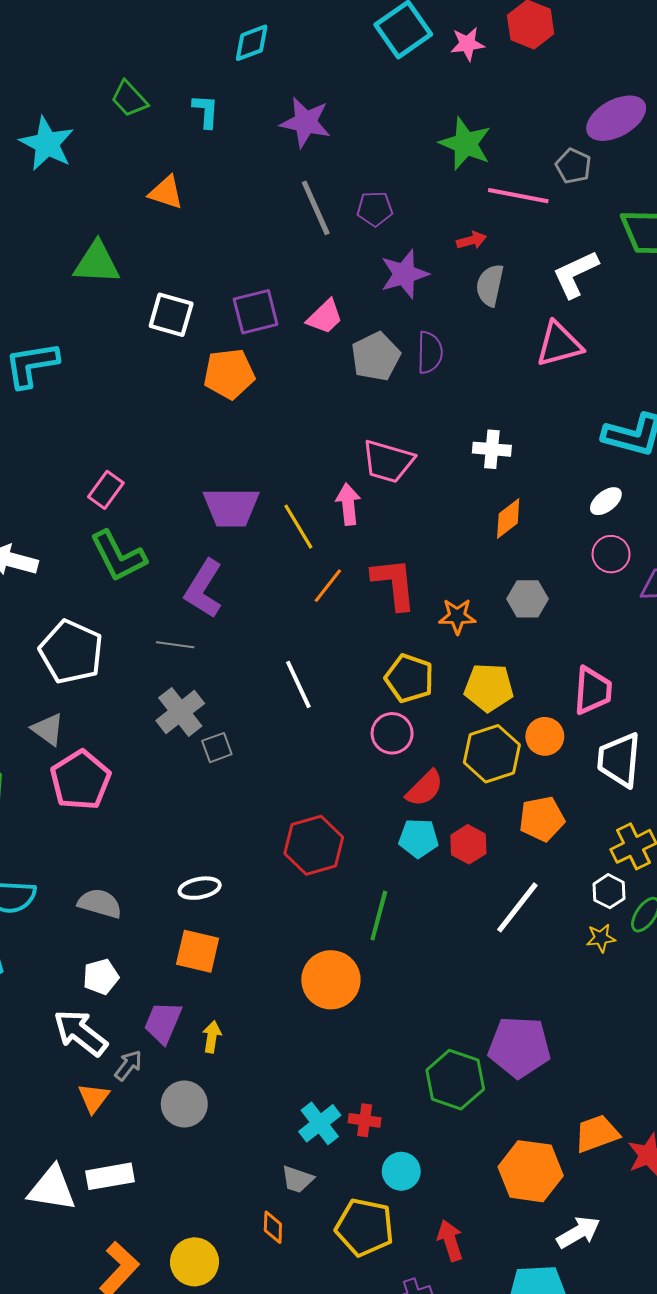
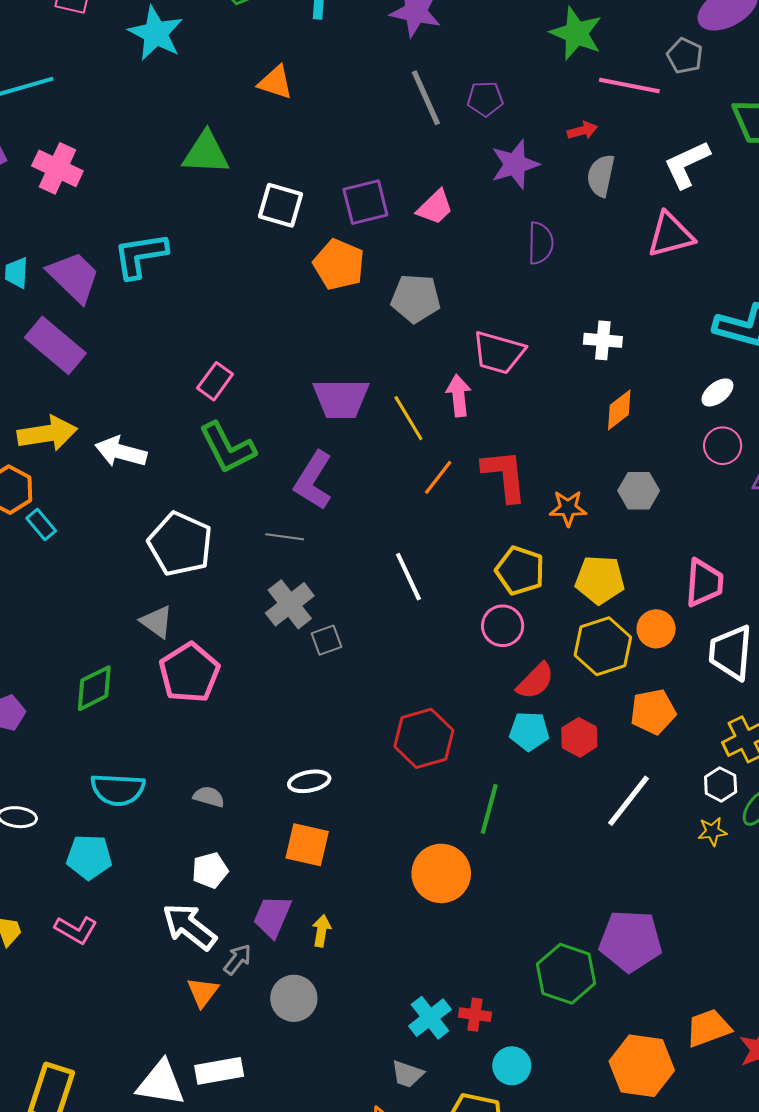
gray pentagon: (376, 357) -> (416, 298), moved, turned 30
orange pentagon: (229, 374) -> (339, 265), turned 30
gray semicircle: (100, 903) -> (209, 797), size x0.7

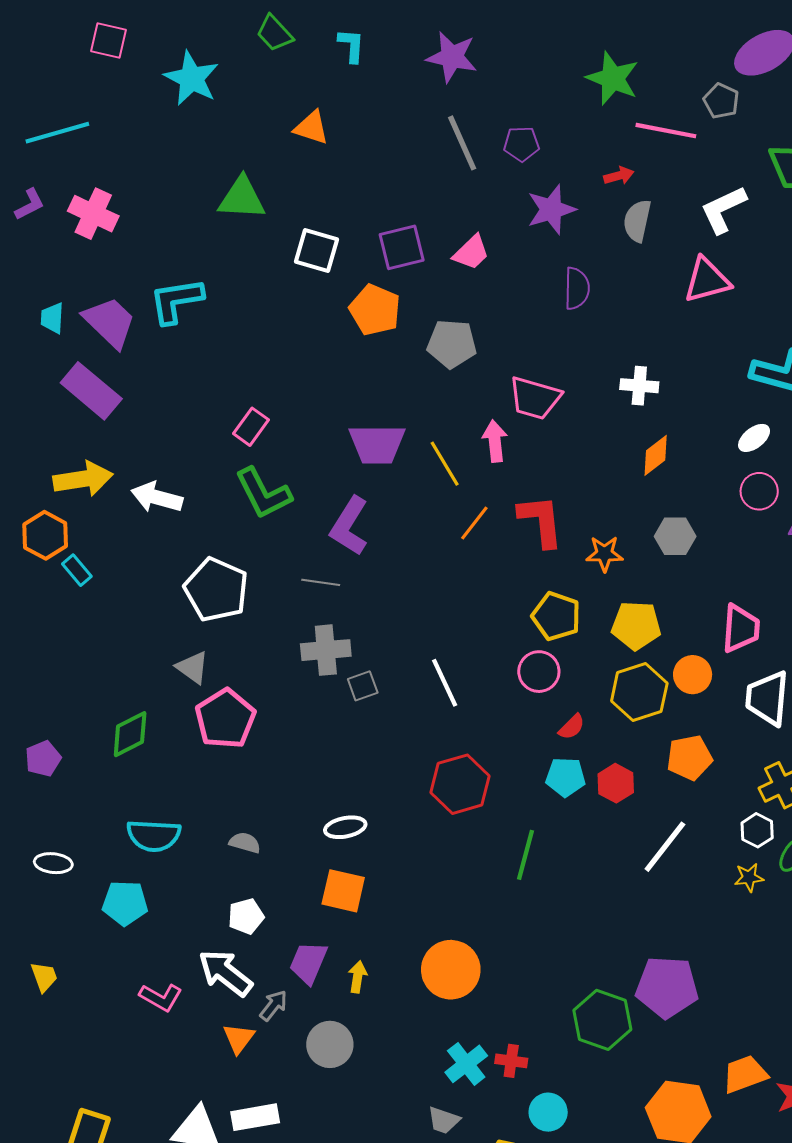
white line: (408, 577) -> (445, 683), moved
gray cross: (290, 604) -> (326, 650), turned 33
red semicircle: (535, 681) -> (572, 727), size x0.7
orange circle: (441, 873) -> (451, 970), moved
pink L-shape: (76, 930) -> (161, 997), moved

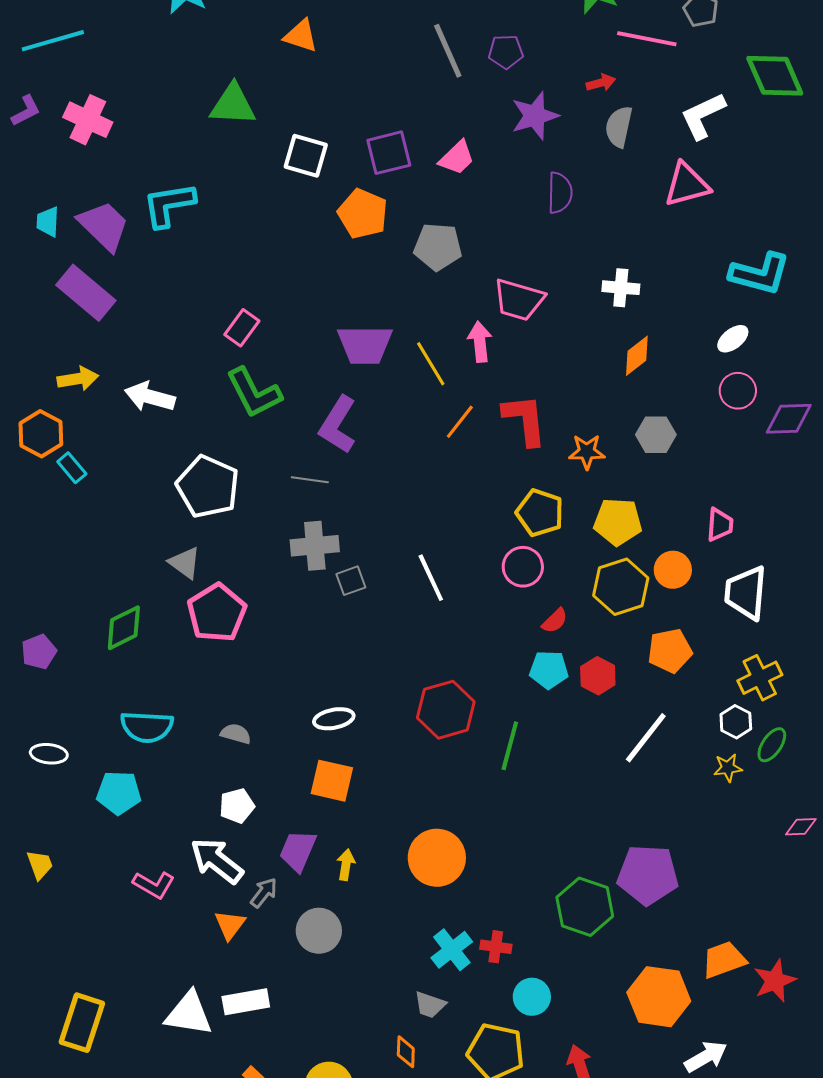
yellow arrow: (83, 479) -> (78, 379), size x0.7
pink trapezoid: (741, 629) -> (720, 525), size x0.7
red hexagon: (460, 784) -> (446, 710), moved

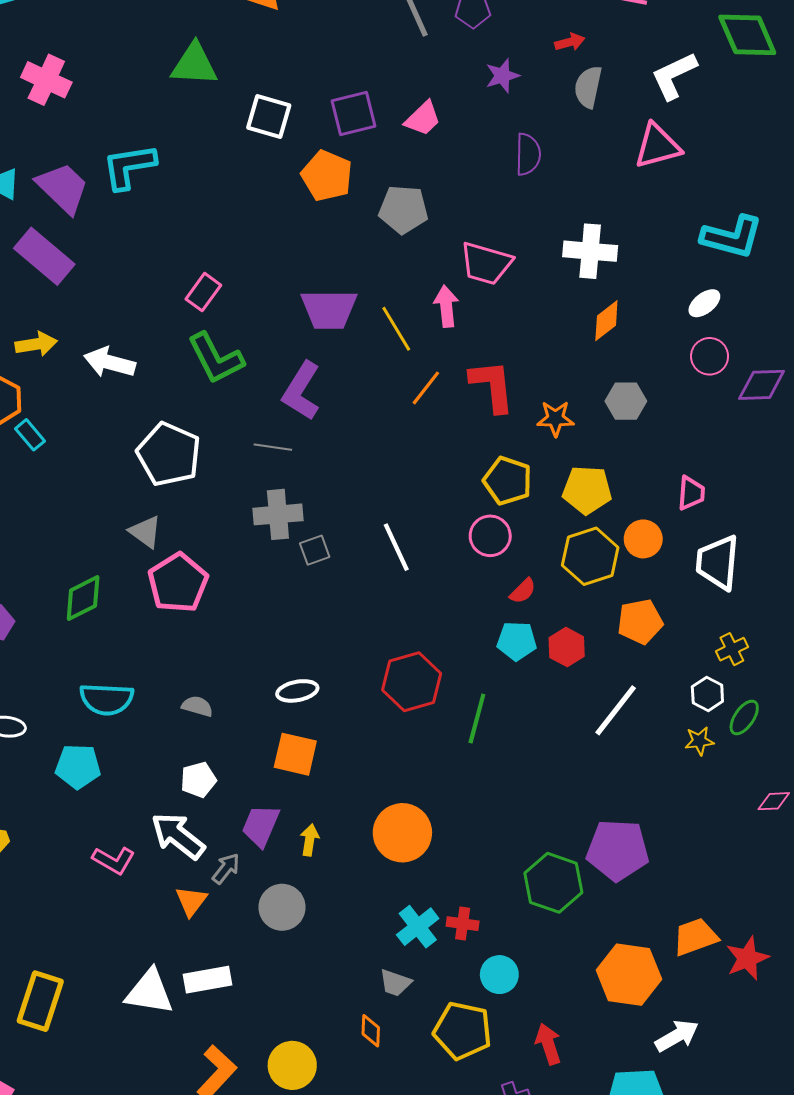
purple star: (535, 116) -> (502, 76), size x0.7
white cross: (621, 288) -> (590, 251), size x1.4
yellow cross: (760, 678) -> (732, 649), size x0.7

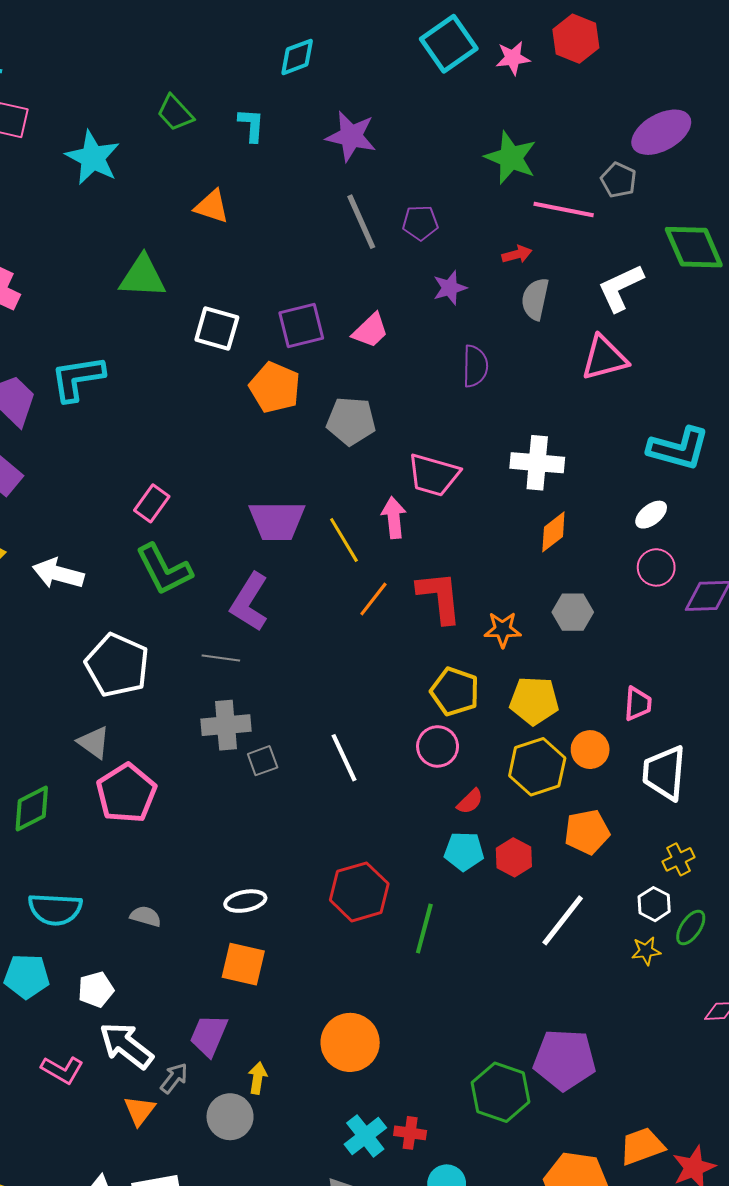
white pentagon: (198, 780) -> (96, 990), moved
yellow arrow: (310, 840) -> (258, 1078), moved

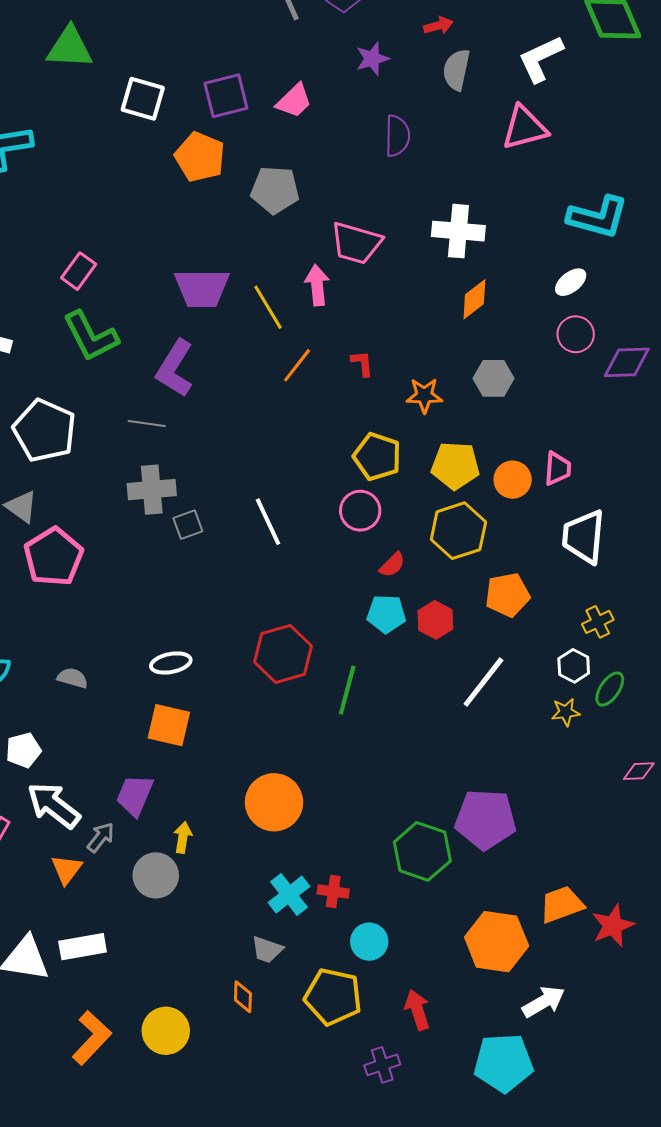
red L-shape: (440, 597) -> (362, 363), size x0.5
orange circle: (590, 750) -> (513, 480), moved

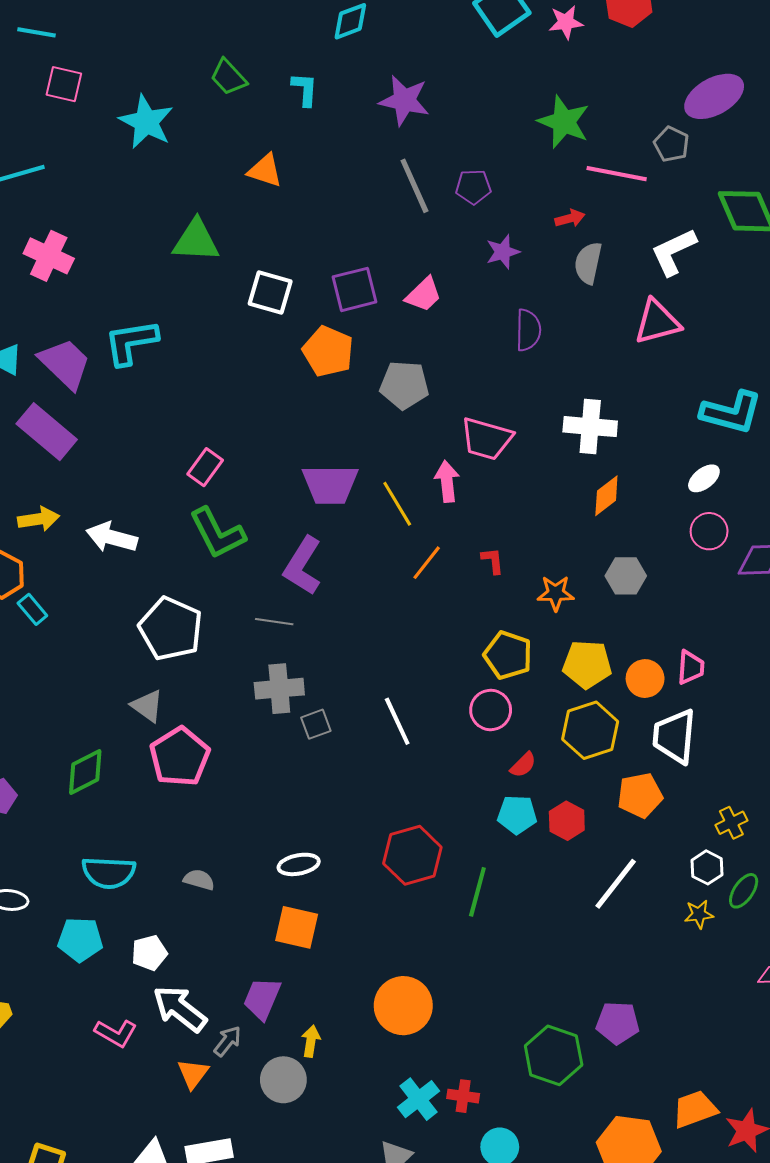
white trapezoid: (584, 537) -> (674, 736), moved
purple pentagon: (485, 819) -> (618, 1023), size x0.7

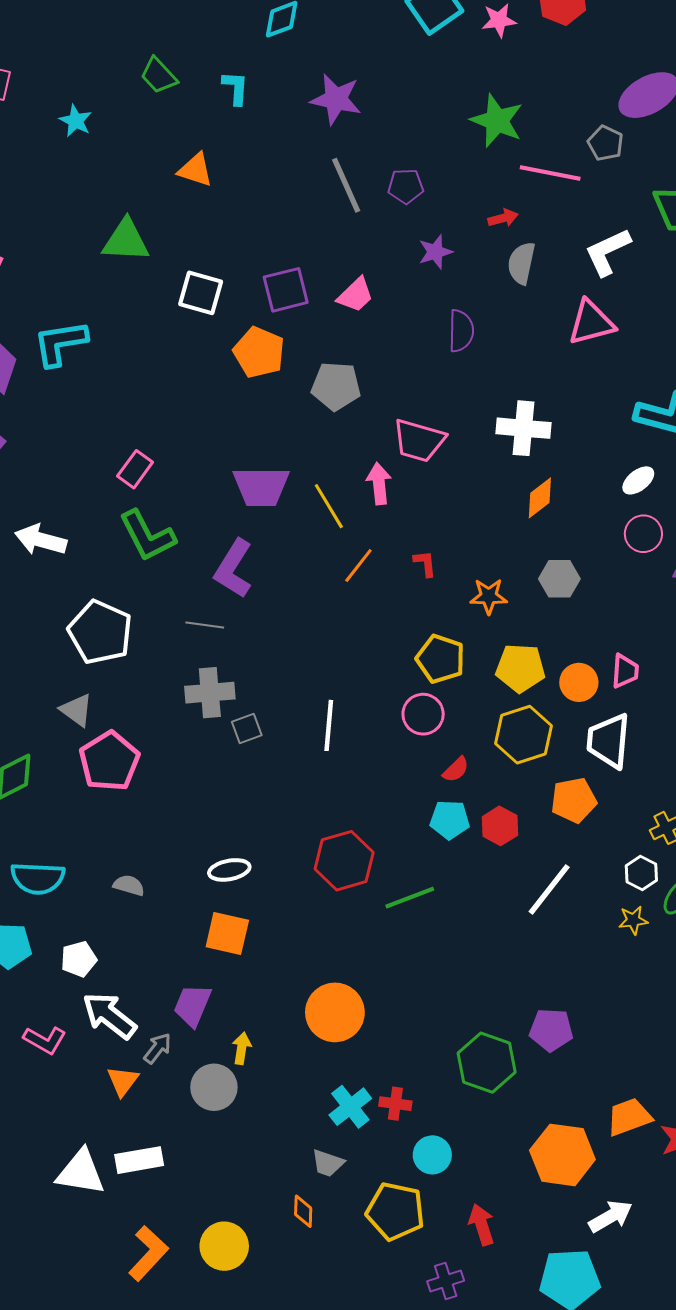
cyan star: (146, 122) -> (76, 121), size x0.6
white line: (397, 721) -> (329, 725), turned 30
green line: (477, 892) -> (410, 898), turned 54

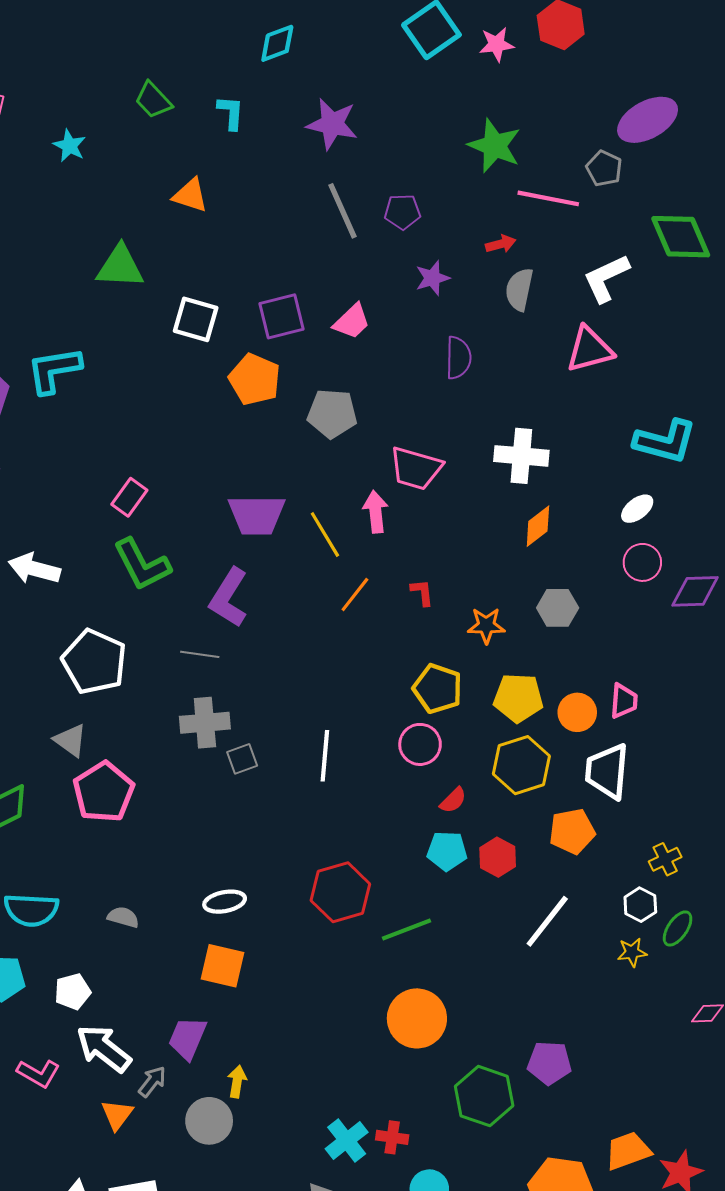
orange circle: (335, 1012) -> (417, 1018), moved

